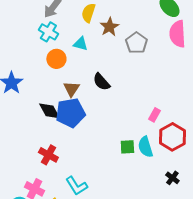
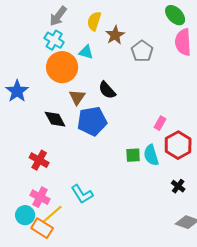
orange circle: (56, 59) -> (62, 67), size x1.6
blue pentagon: (70, 113) -> (92, 121), moved
red cross: (48, 155) -> (39, 160), moved

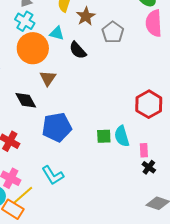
black semicircle: (107, 90) -> (78, 50), moved
blue pentagon: (92, 121) -> (57, 127), moved
pink rectangle: (160, 123) -> (144, 150), moved, turned -32
red hexagon: (178, 145) -> (149, 104), moved

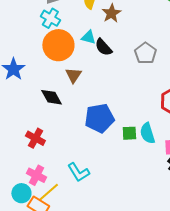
gray pentagon: (113, 32) -> (145, 53), moved
cyan triangle: (57, 33) -> (88, 37), moved
blue pentagon: (57, 127) -> (99, 118), moved

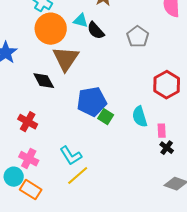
brown triangle: (73, 75) -> (66, 59), size x1.6
green square: (129, 133) -> (106, 117), moved, turned 35
yellow line: (48, 192) -> (78, 176), moved

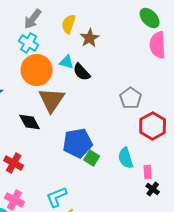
gray pentagon: (138, 37) -> (131, 98), moved
cyan L-shape: (71, 156) -> (57, 197), turned 100

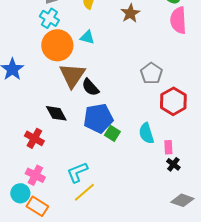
brown star: (90, 38) -> (130, 13), moved
black semicircle: (82, 72) -> (90, 87), moved
black diamond: (30, 122) -> (56, 113), moved

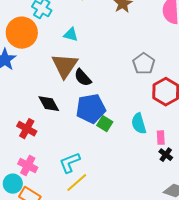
cyan triangle: (87, 37) -> (71, 35), moved
orange circle: (57, 45) -> (22, 33), moved

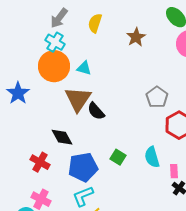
orange circle: (22, 33) -> (54, 66), moved
blue pentagon: (91, 109) -> (83, 167), moved

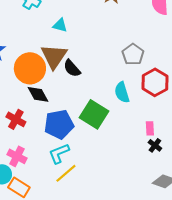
orange circle: (54, 66) -> (30, 68), moved
green square: (118, 157) -> (94, 114), size x1.8
cyan semicircle: (152, 157) -> (122, 92), moved

